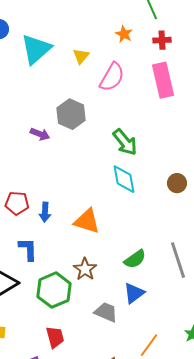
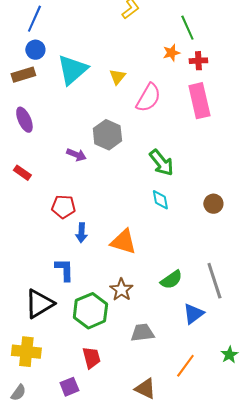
orange star: (124, 34) -> (171, 53), moved, turned 30
cyan diamond: (124, 179) -> (160, 200), size x0.7
red pentagon: (17, 203) -> (63, 207), moved
blue triangle: (134, 293) -> (193, 314), moved
gray trapezoid: (106, 312) -> (142, 333), turned -30

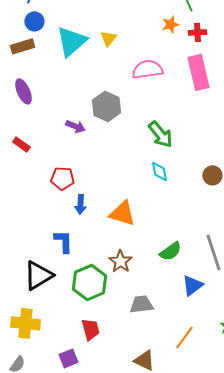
yellow triangle: (117, 77) -> (108, 38), moved
pink semicircle: (148, 98) -> (147, 69), turned -128

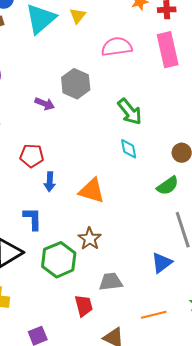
green semicircle: (170, 251) -> (168, 186), moved
red trapezoid: (90, 329) -> (84, 306), moved
orange line: (184, 337) -> (154, 315), turned 40

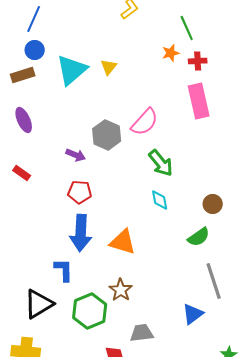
pink semicircle: (117, 47) -> (145, 122), moved, turned 140
red pentagon: (32, 156) -> (80, 192), moved
blue arrow: (50, 182) -> (81, 233), size x1.8

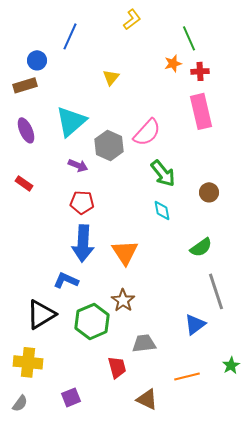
blue line: (34, 19) -> (70, 36), moved
cyan triangle: (72, 70) -> (71, 121), moved
brown circle: (213, 204) -> (209, 192), moved
orange triangle: (123, 242) -> (125, 252), turned 40
blue L-shape: (64, 270) -> (66, 280), turned -65

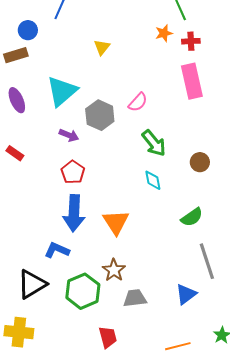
pink semicircle: (147, 132) -> (138, 102), size x0.7
red pentagon: (82, 202) -> (73, 172), turned 30
gray trapezoid: (144, 343) -> (135, 298), moved

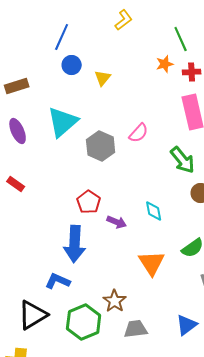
blue circle: (28, 30) -> (72, 65), moved
purple arrow: (69, 135) -> (117, 222), moved
green arrow: (154, 143) -> (183, 160), moved
red pentagon: (73, 172) -> (89, 202), moved
orange triangle: (116, 222) -> (152, 263), moved

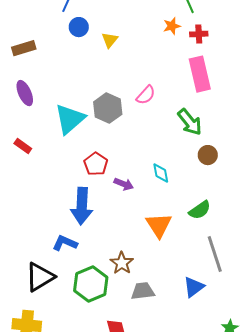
cyan triangle: (63, 122) -> (70, 119), moved

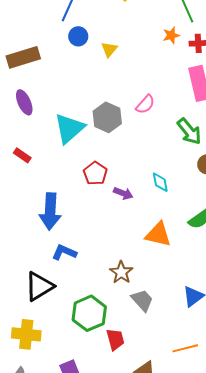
brown rectangle: (24, 48) -> (23, 57), size x1.4
blue arrow: (82, 206) -> (50, 211), moved
orange triangle: (159, 225) -> (158, 234), turned -44
green hexagon: (91, 284) -> (89, 313), moved
gray trapezoid: (143, 291) -> (142, 300), turned 55

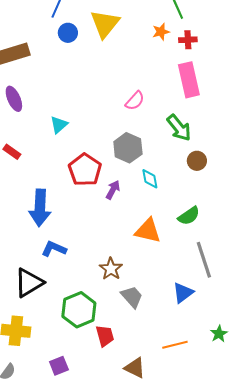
yellow triangle: (109, 49) -> (105, 24), moved, size x1.8
gray hexagon: (107, 117) -> (128, 148), moved
cyan triangle: (69, 128) -> (59, 125), size x0.6
red pentagon: (95, 173) -> (85, 170), size x1.4
purple arrow: (123, 193) -> (113, 190), turned -84

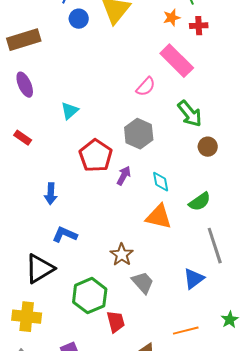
pink rectangle: (189, 80) -> (177, 61), moved, turned -32
cyan diamond: (150, 179) -> (161, 182), moved
blue arrow: (40, 208) -> (51, 194), size x0.6

